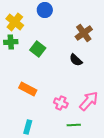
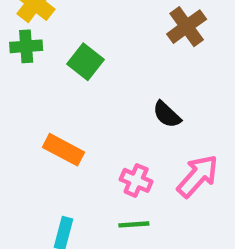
black semicircle: (76, 60) -> (167, 114), moved
green line: (74, 125) -> (134, 224), moved

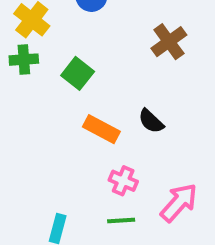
orange rectangle: (63, 150) -> (101, 129), moved
pink arrow: (198, 176) -> (179, 203), moved

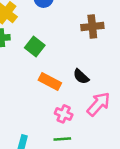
brown cross: (169, 42) -> (92, 27), turned 30
pink arrow: (179, 203) -> (99, 104), moved

